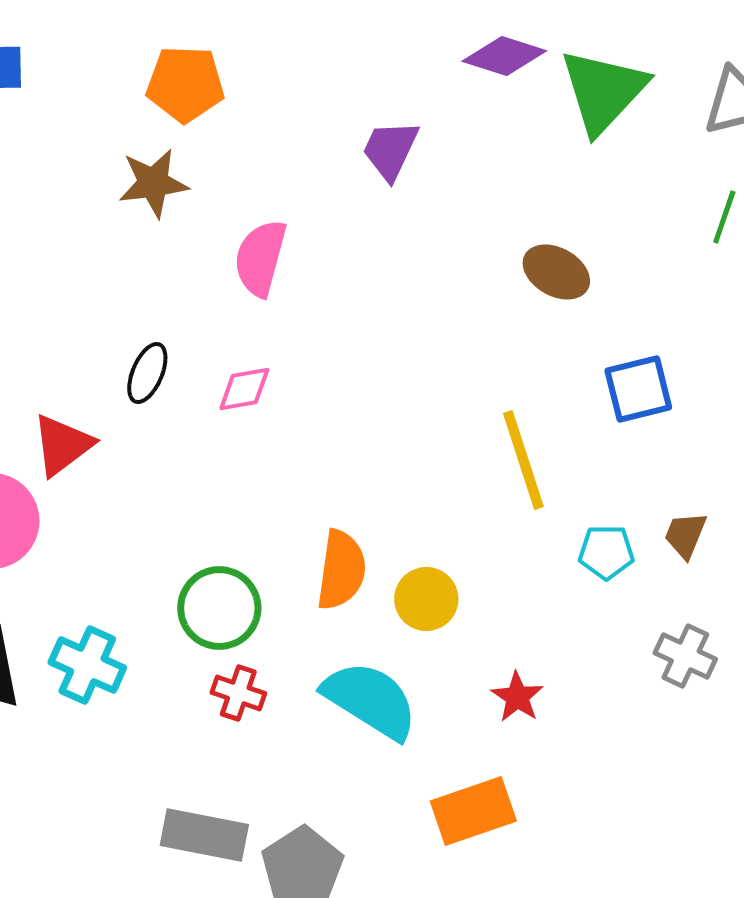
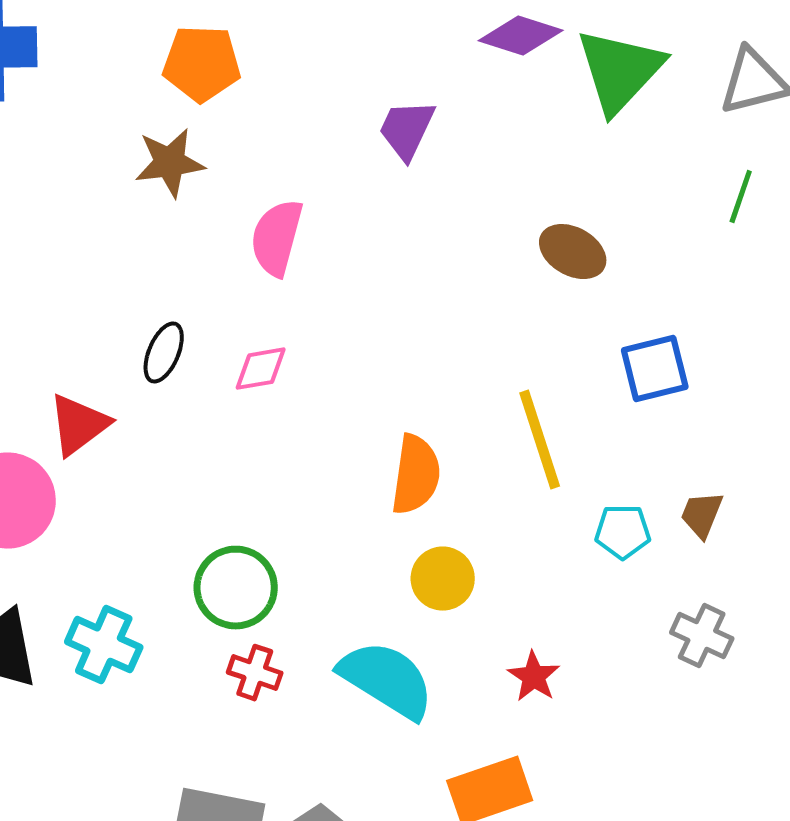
orange semicircle: (341, 570) -> (416, 475), moved

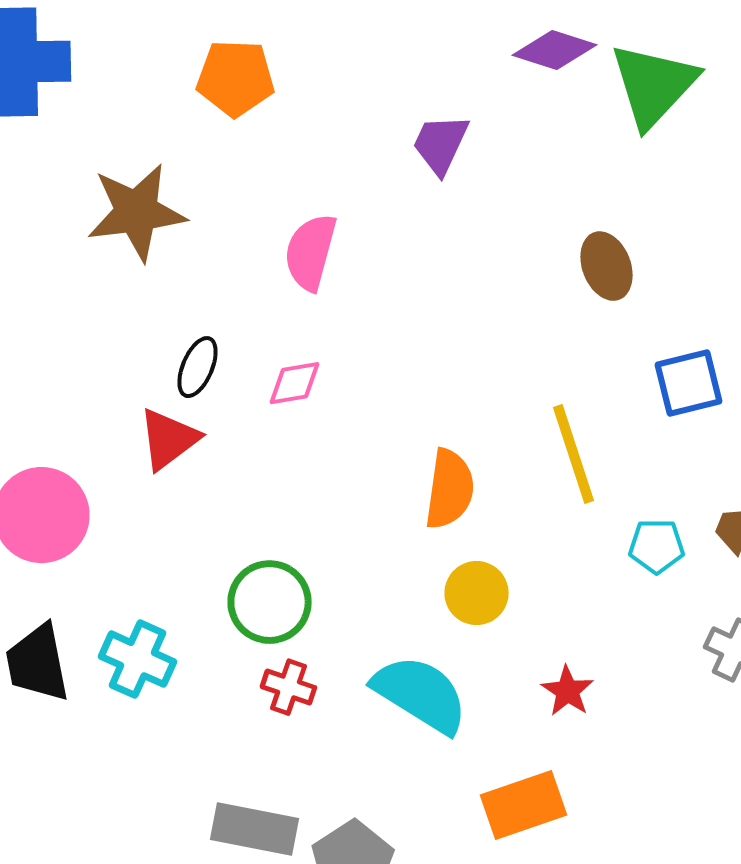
brown star: (170, 163) -> (136, 212), moved, size x1.4
brown ellipse: (573, 252) -> (606, 266), turned 40
red triangle: (79, 425) -> (168, 439), moved

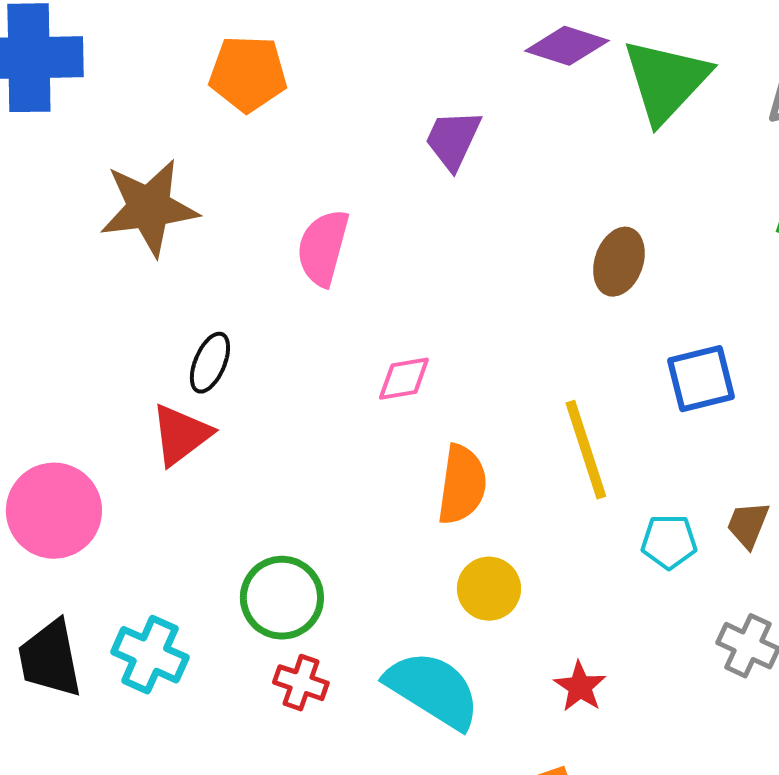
brown ellipse: (606, 266) -> (619, 262), turned 40
pink diamond: (294, 383) -> (404, 379), moved

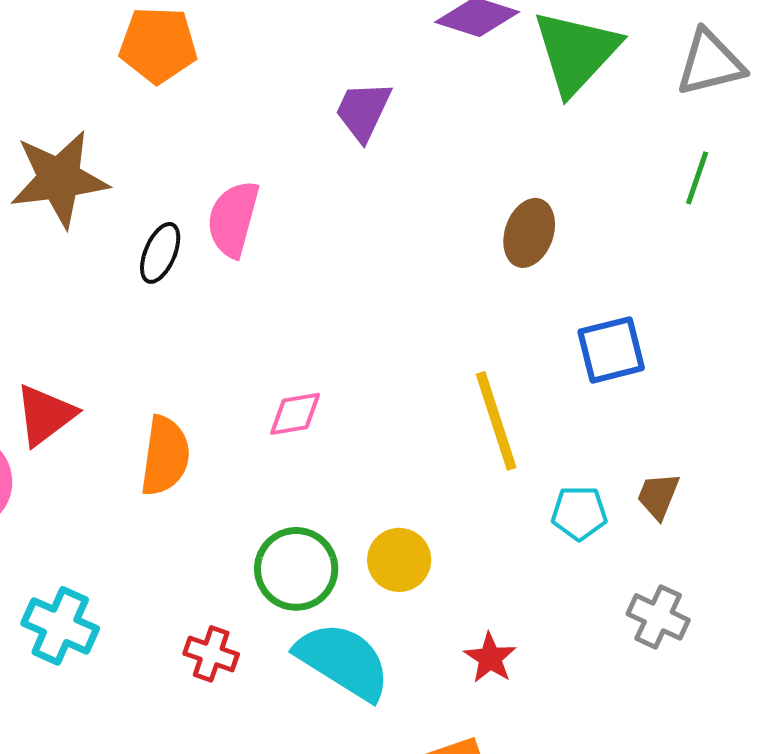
black ellipse: (210, 363) -> (160, 253), moved
pink diamond: (404, 379) -> (295, 414), moved
red triangle: (181, 435) -> (45, 415), moved
orange semicircle: (462, 485) -> (165, 456), moved
green circle: (282, 598) -> (296, 569), moved

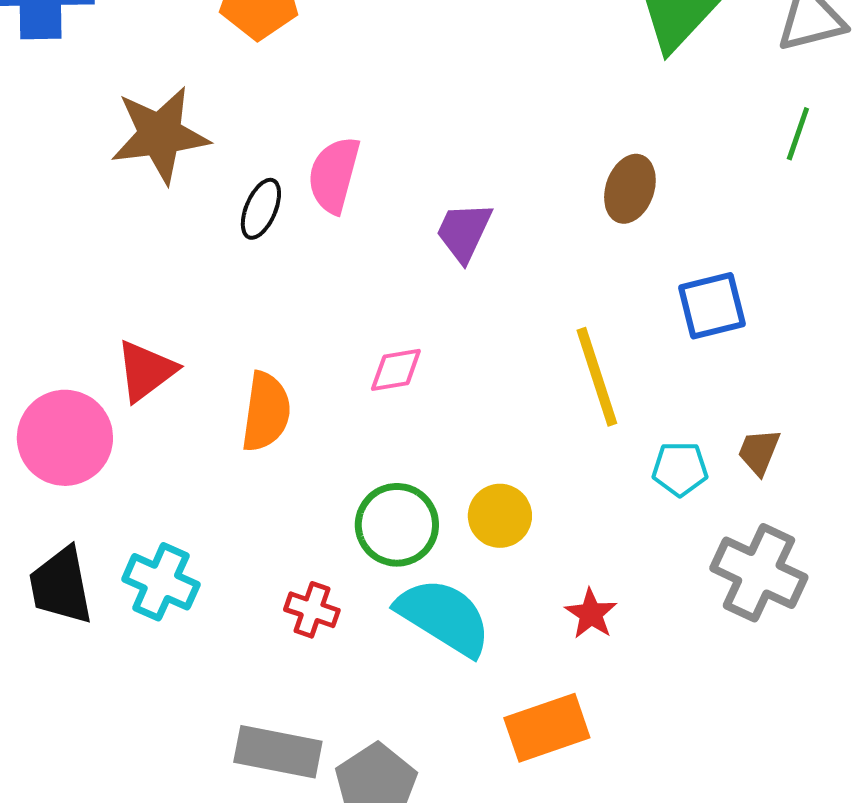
purple trapezoid: (363, 111) -> (464, 232), moved
gray cross: (658, 617) -> (759, 573), size x1.5

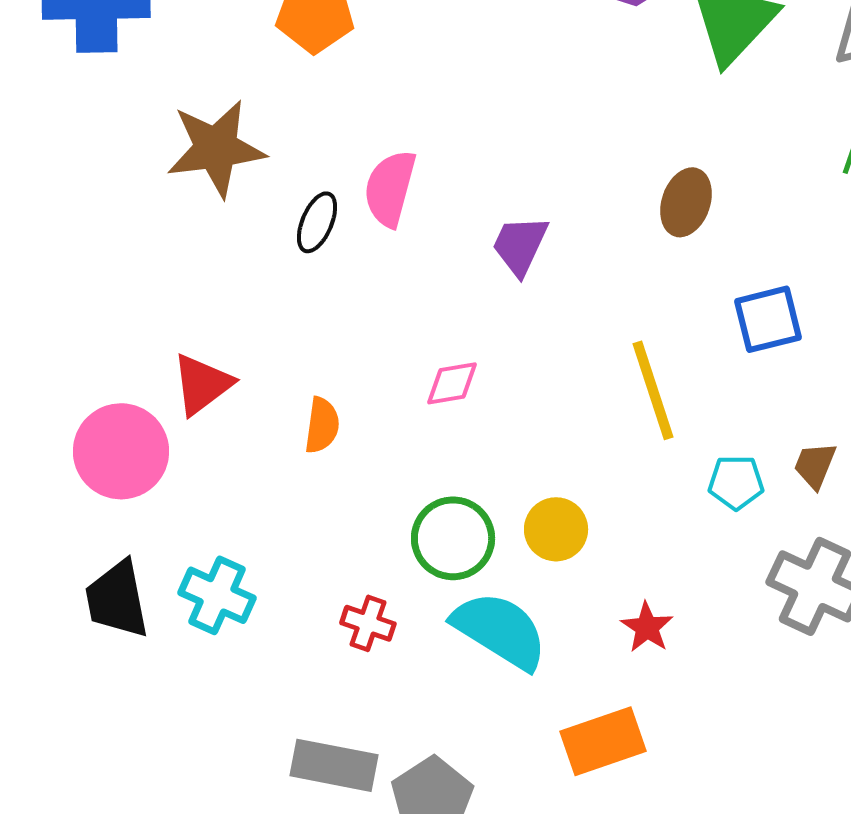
orange semicircle: (266, 412) -> (322, 425), size x0.7

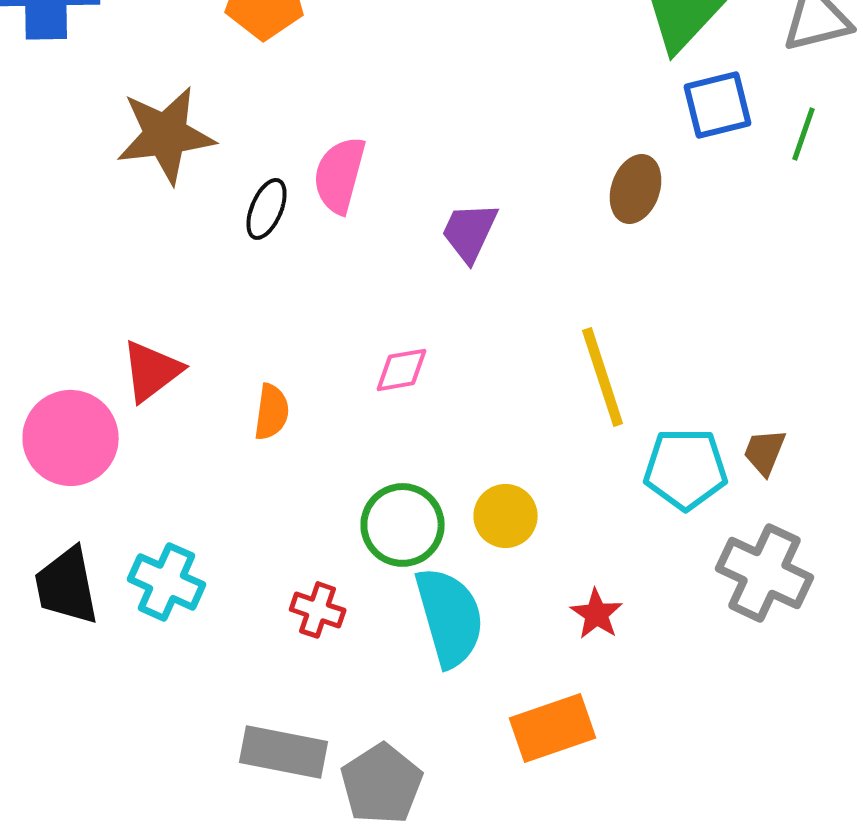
blue square: (768, 319) -> (718, 105), moved
cyan pentagon: (736, 482) -> (686, 469), size x1.5
cyan semicircle: (500, 630) -> (450, 617), turned 42

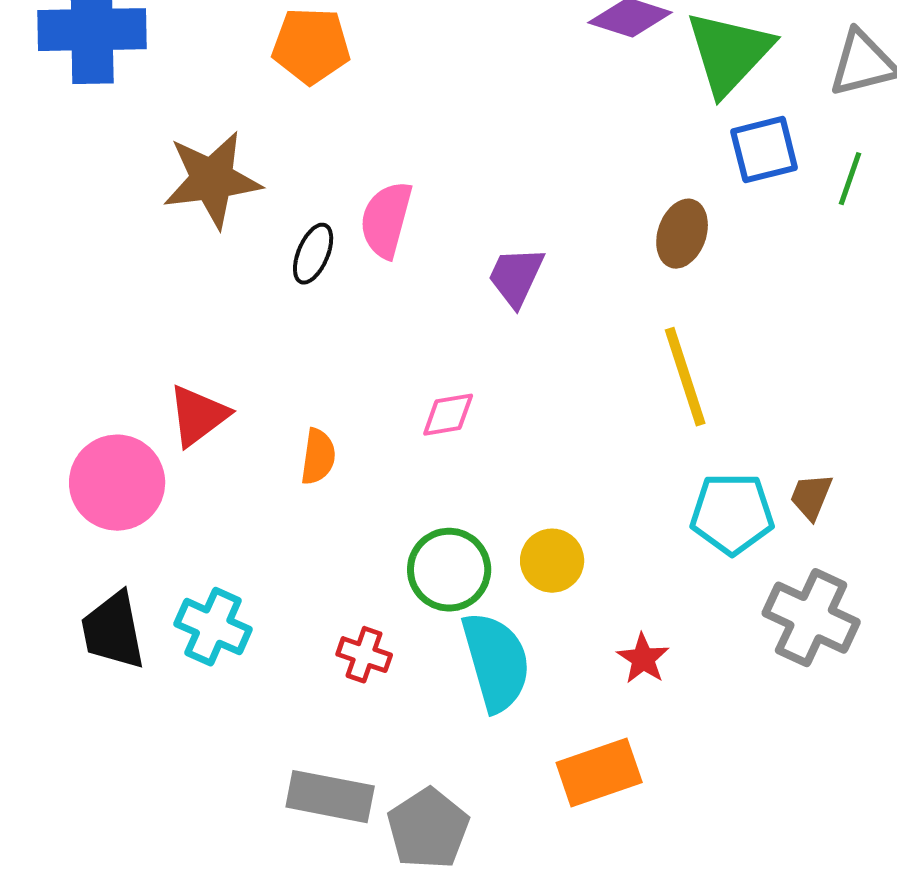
yellow line: (603, 377) -> (685, 377), moved

